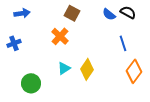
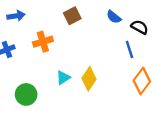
black semicircle: (128, 12) -> (140, 27), moved
brown square: (72, 13) -> (72, 16), turned 35
orange cross: (60, 36) -> (43, 42), moved, turned 30

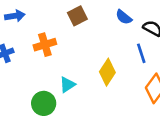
yellow diamond: (89, 79) -> (107, 72), moved
green circle: (26, 94) -> (44, 103), moved

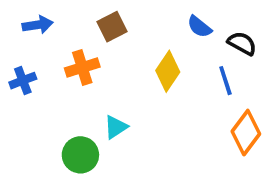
brown square: (77, 16) -> (112, 27), moved
yellow diamond: (107, 72) -> (168, 71), moved

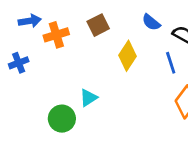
brown square: (112, 27) -> (98, 25), moved
orange cross: (82, 68) -> (56, 35), moved

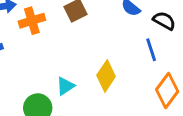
yellow diamond: (127, 56) -> (106, 76), moved

